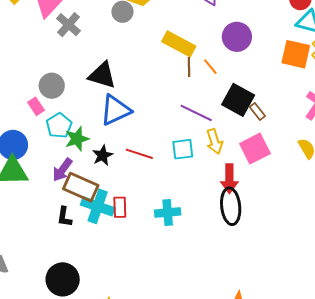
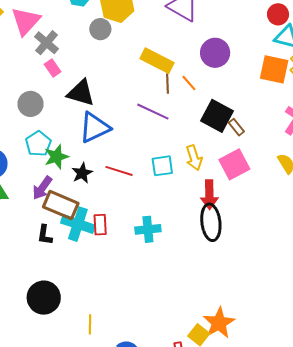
pink rectangle: (36, 106) -> (53, 68), moved
purple line: (196, 113) -> (153, 112), moved

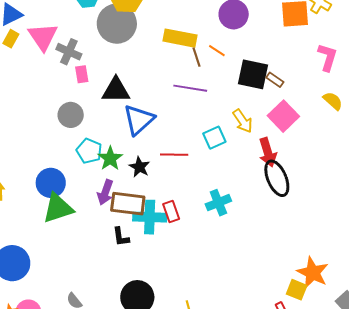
gray circle: (100, 29) -> (117, 24), size x1.8
pink rectangle: (53, 68) -> (82, 74), turned 42

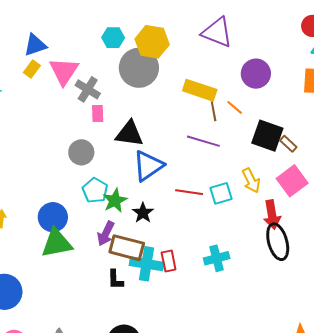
red line: (174, 155) -> (189, 192), moved

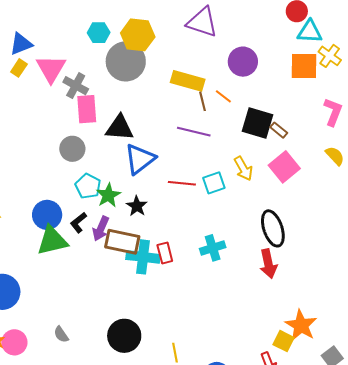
pink rectangle: (98, 113) -> (87, 109), size x1.6
red arrow: (272, 215) -> (268, 264), moved
black L-shape: (115, 280) -> (78, 223), moved, turned 55

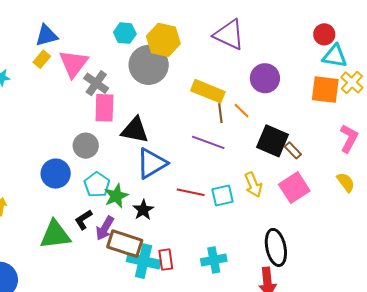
blue circle: (47, 215) -> (56, 174), moved

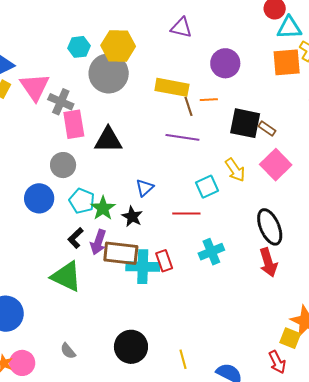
purple triangle: (229, 35) -> (181, 28), size x0.7
orange line: (242, 111) -> (209, 100), turned -36
blue triangle: (152, 163) -> (145, 188), moved, size x0.6
red line: (191, 192) -> (186, 214), moved
green triangle: (55, 235) -> (66, 277), moved, turned 44

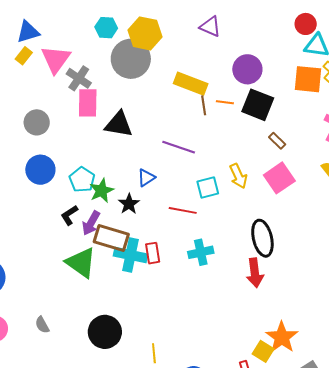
black square: (245, 123) -> (258, 105), moved
purple line: (182, 137) -> (179, 147), moved
gray circle: (63, 165) -> (37, 122), moved
green triangle: (66, 277) -> (81, 263), moved

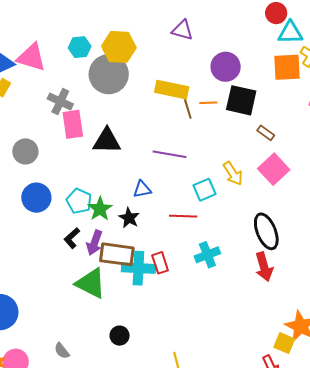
pink triangle: (56, 59) -> (31, 57), moved, turned -40
blue triangle: (146, 178) -> (142, 189), turned 30
black circle: (105, 332) -> (120, 336), moved, size x0.6

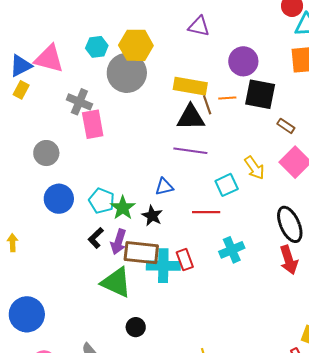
black triangle: (107, 141) -> (191, 117), moved
black circle: (120, 336) -> (136, 327), moved

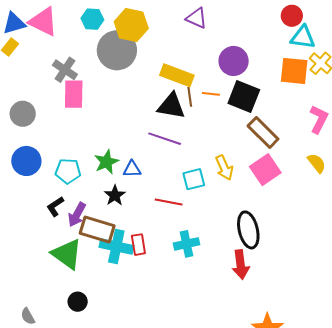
brown rectangle: (286, 126) -> (263, 133), size x1.8
cyan pentagon: (102, 201) -> (68, 171), turned -30
green star: (123, 208) -> (106, 162), moved

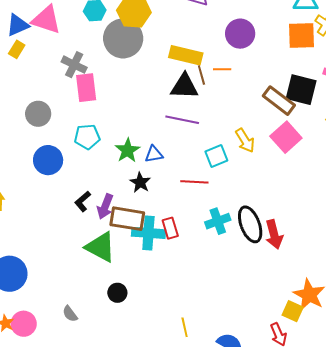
black square: (244, 97) -> (301, 90), moved
cyan pentagon: (68, 171) -> (87, 137), moved
black ellipse: (248, 230) -> (250, 224), moved

